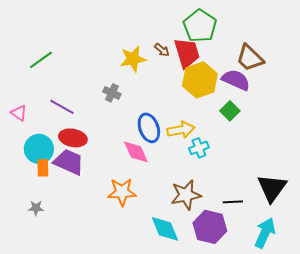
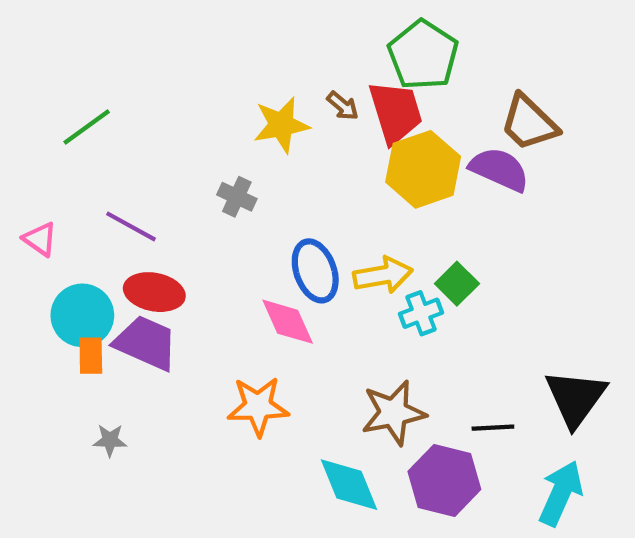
green square: (230, 111) -> (457, 284), moved
gray star: (36, 208) -> (110, 440), moved

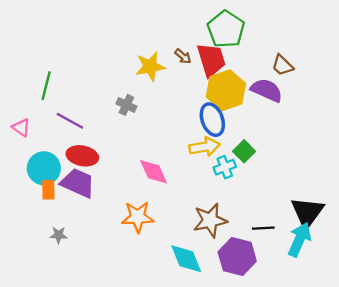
brown trapezoid: (529, 123) -> (282, 65), size x0.7
green line: (87, 127) -> (46, 86), moved, turned -40
blue ellipse: (315, 271) -> (212, 120), moved
cyan arrow: (561, 493) -> (299, 240), moved

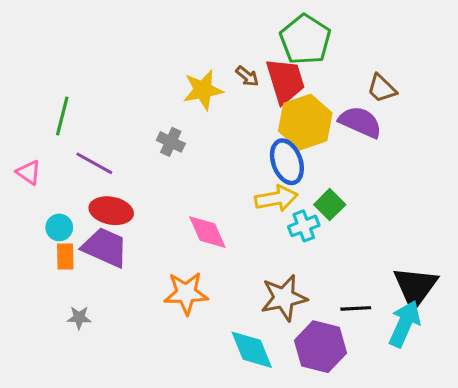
cyan circle: (44, 168) -> (59, 227), size x0.6

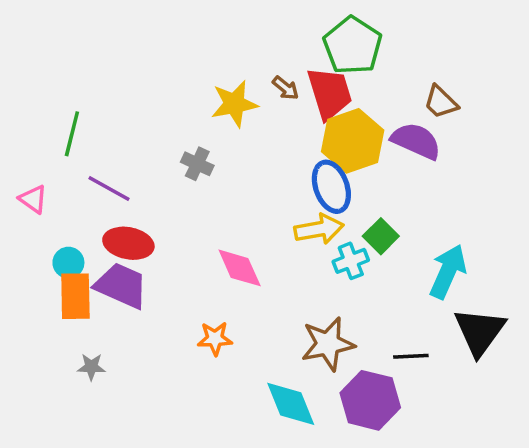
orange rectangle: (65, 257) -> (75, 296), size x1.5
orange star: (186, 293) -> (215, 339), size x0.7
cyan arrow: (405, 324) -> (448, 271), moved

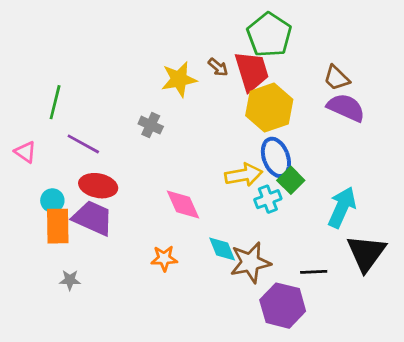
purple semicircle: (416, 141) -> (346, 108), moved
blue ellipse: (331, 187) -> (276, 157), moved
cyan diamond: (291, 404) -> (222, 249), moved, size x0.7

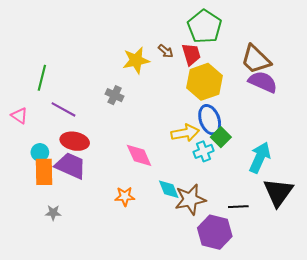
red trapezoid: (252, 71) -> (191, 54), size x0.7
brown trapezoid: (337, 78) -> (256, 59), size x1.5

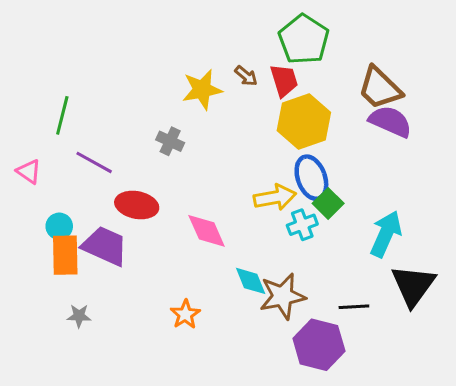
red ellipse: (75, 141) -> (137, 205), moved
orange star: (125, 196) -> (185, 314), moved, turned -30

